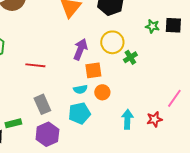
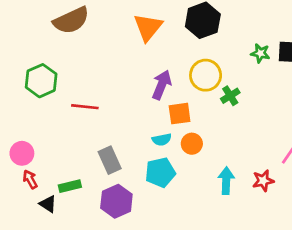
red line: (35, 65) -> (85, 107), moved

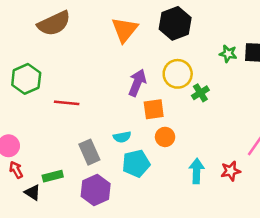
cyan semicircle: (162, 140) -> (122, 137), moved

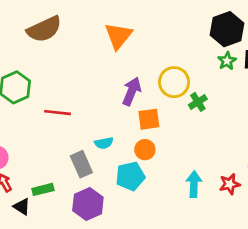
black hexagon: (175, 23) -> (227, 29), moved
green star: (228, 54) -> (227, 61), turned 30
cyan semicircle: (122, 137) -> (104, 143), moved
orange circle: (165, 137) -> (145, 150), moved

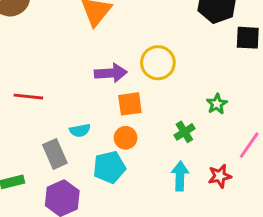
green star: (227, 61) -> (217, 104), moved
purple arrow: (132, 91) -> (111, 73), turned 64
green cross: (198, 102) -> (184, 132), moved

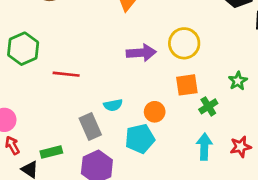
orange square: (130, 104) -> (187, 85), moved

